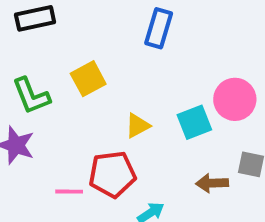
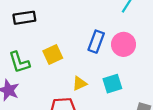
blue rectangle: (159, 28) -> (96, 42), moved
pink circle: (235, 99) -> (124, 44), moved

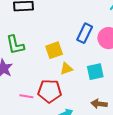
yellow square: (53, 54) -> (54, 50), moved

